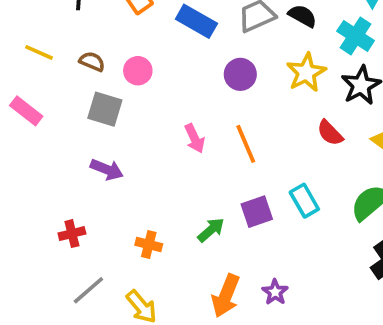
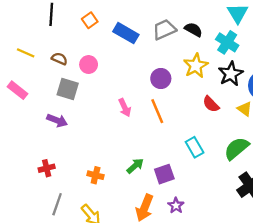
purple circle: (240, 74) -> (161, 79), moved
purple arrow: (107, 169) -> (57, 120), moved
purple square: (257, 212) -> (164, 174), moved
gray line: (88, 290) -> (57, 204), turned -30

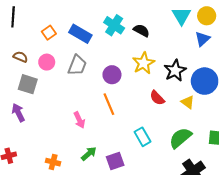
orange square: (90, 20) -> (49, 33), moved
gray trapezoid: (164, 30) -> (77, 65), moved, turned 135
cyan cross: (227, 42) -> (114, 25), moved
pink arrow: (125, 108) -> (79, 120), moved
purple arrow: (57, 120) -> (18, 113), turned -138

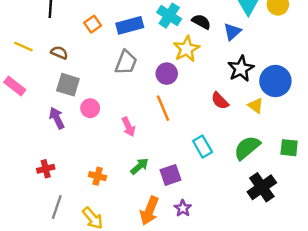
blue rectangle: (80, 34) -> (130, 25), turned -45
blue triangle: (202, 39) -> (232, 32), moved
pink circle: (47, 62) -> (90, 108), moved
yellow star: (144, 63) -> (186, 49), moved

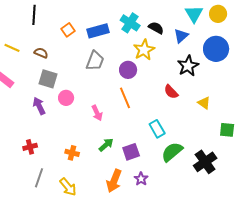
blue circle: (275, 81) -> (216, 49), moved
yellow triangle: (256, 106) -> (204, 103), moved
green semicircle: (247, 148) -> (172, 152), moved

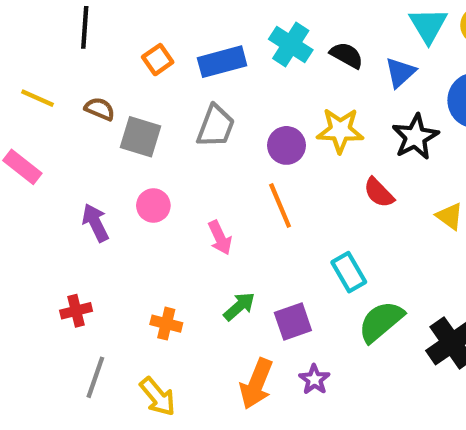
yellow star: (144, 50) -> (340, 130), moved, turned 30
gray square: (48, 79) -> (140, 137), moved

